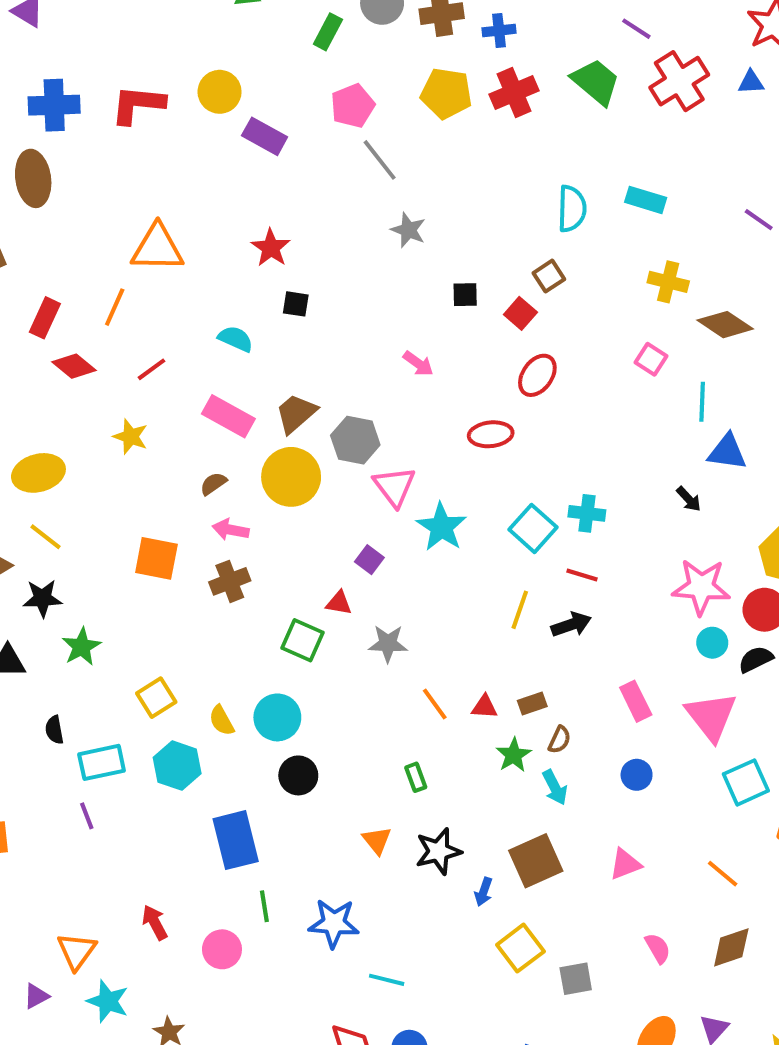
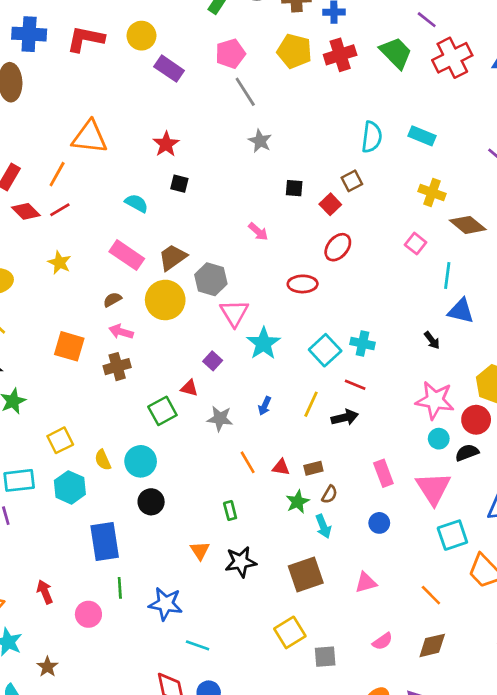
red line: (152, 369) -> (60, 210), moved
green square: (302, 640) -> (162, 411), turned 32
blue arrow: (484, 892) -> (265, 406), moved
pink semicircle: (658, 948) -> (382, 641), turned 80

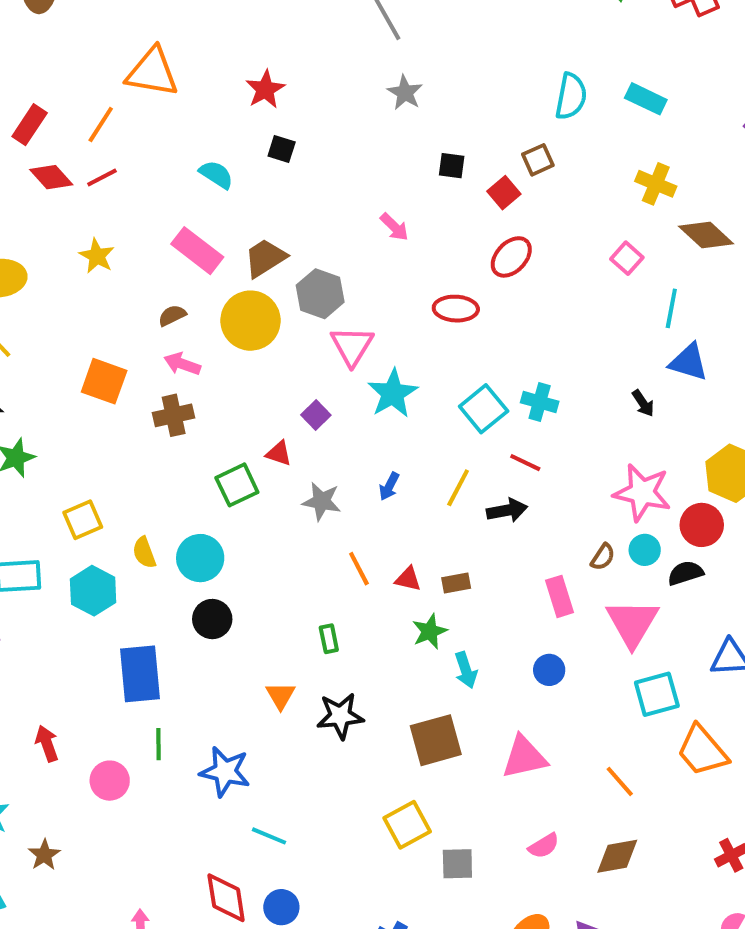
brown semicircle: (330, 494) -> (603, 557), moved
pink triangle: (366, 583) -> (524, 757), size x1.4

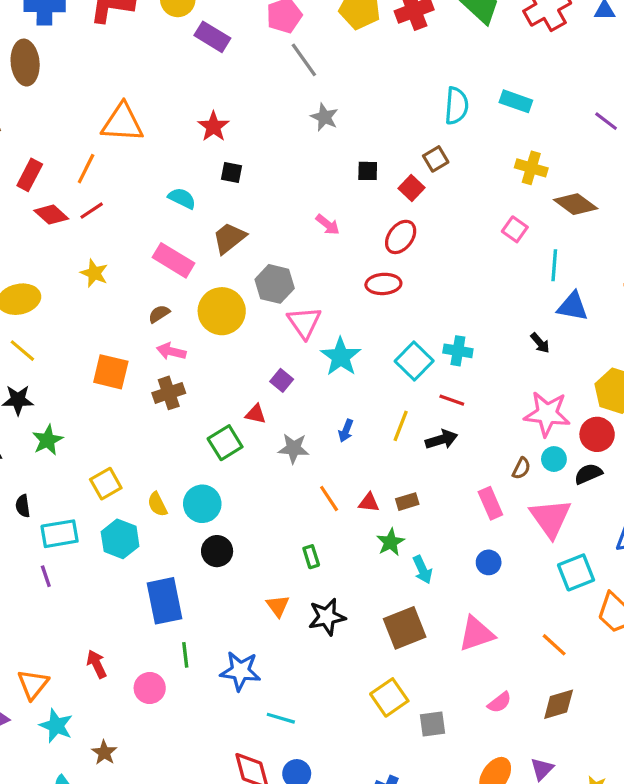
red ellipse: (511, 257) -> (401, 237), moved
brown trapezoid: (265, 258) -> (229, 238), moved

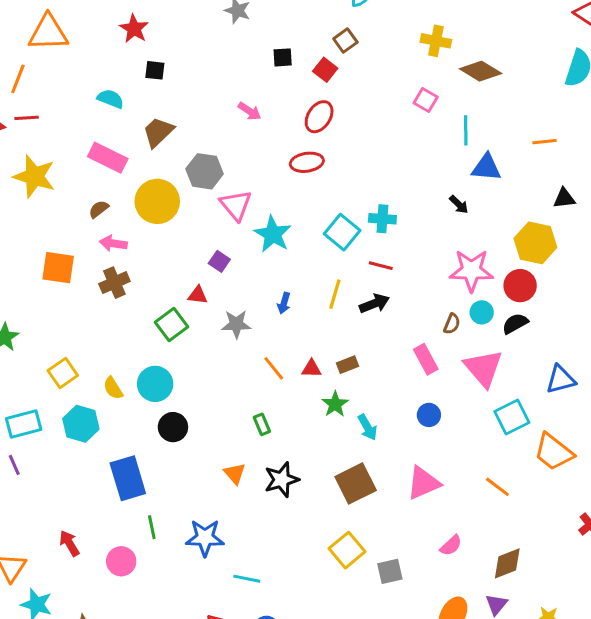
red line: (92, 211) -> (27, 118), turned 35
yellow star: (94, 273) -> (34, 176), size x1.6
brown diamond: (559, 704) -> (507, 563), moved

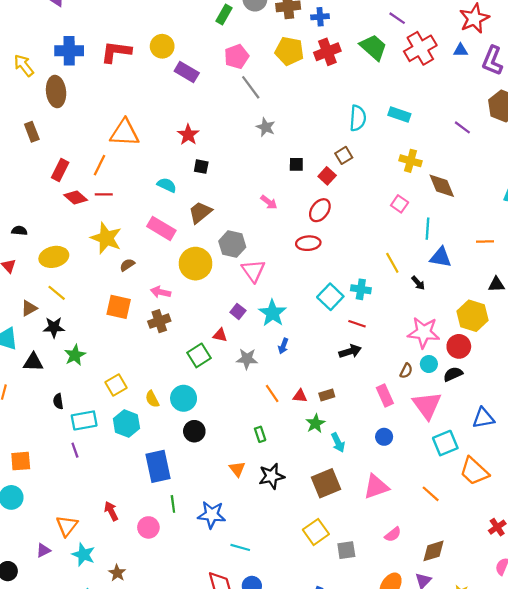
brown diamond: (481, 71) -> (442, 186), turned 32
brown semicircle: (99, 209) -> (127, 265), moved
cyan star: (273, 234) -> (273, 313), moved
yellow line: (335, 294) -> (392, 263), moved, turned -50

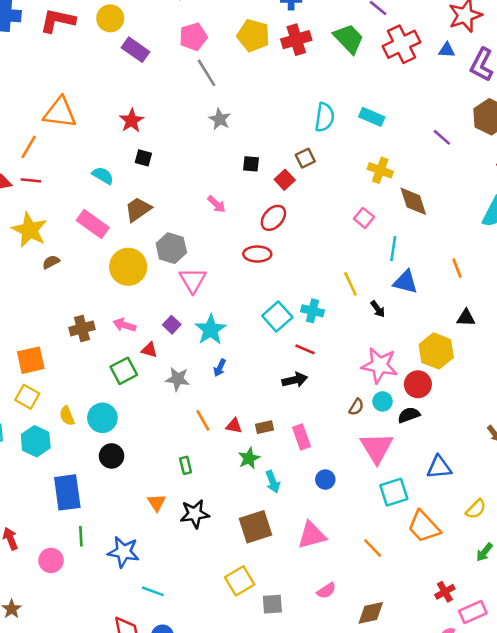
orange line: (485, 241) -> (457, 268), turned 66
pink arrow: (161, 292) -> (124, 325), moved
orange square: (119, 307) -> (31, 360), moved, turned -30
yellow square: (116, 385) -> (27, 397), turned -35
pink rectangle: (385, 395) -> (301, 437), moved

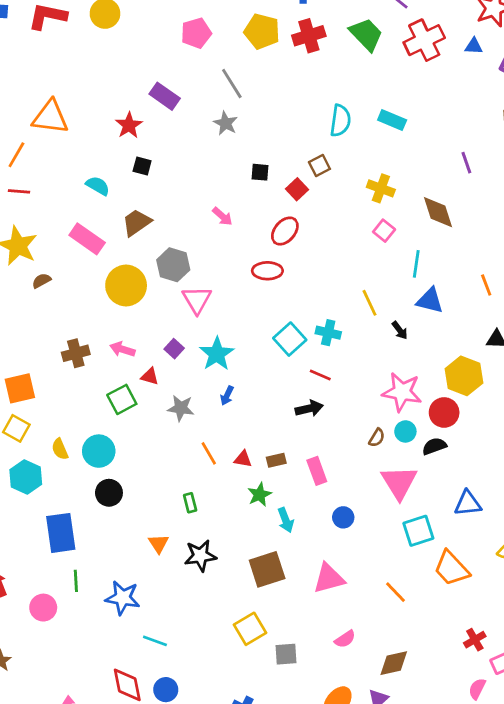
purple rectangle: (136, 50) -> (165, 96), moved
gray line: (207, 73) -> (232, 84), moved
purple line: (442, 137) -> (466, 163), moved, turned 30
yellow cross: (380, 170) -> (381, 188), moved

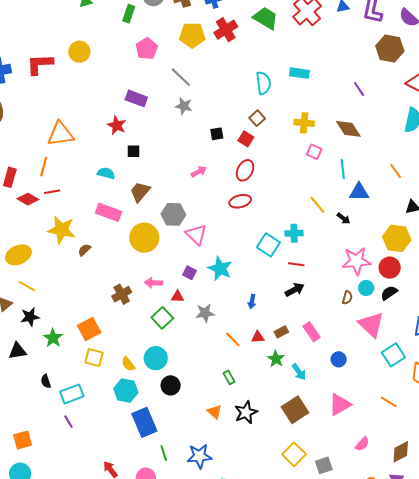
pink arrow: (222, 216) -> (199, 172), turned -56
blue arrow: (227, 396) -> (252, 302), moved
cyan hexagon: (26, 477) -> (126, 391), moved

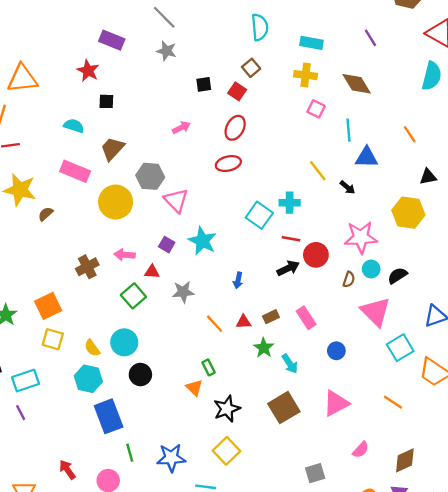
cyan rectangle: (299, 73) -> (312, 43), moved
red circle: (390, 268) -> (316, 255), moved
orange triangle: (215, 412) -> (194, 388), moved
yellow square: (294, 454) -> (226, 451), moved

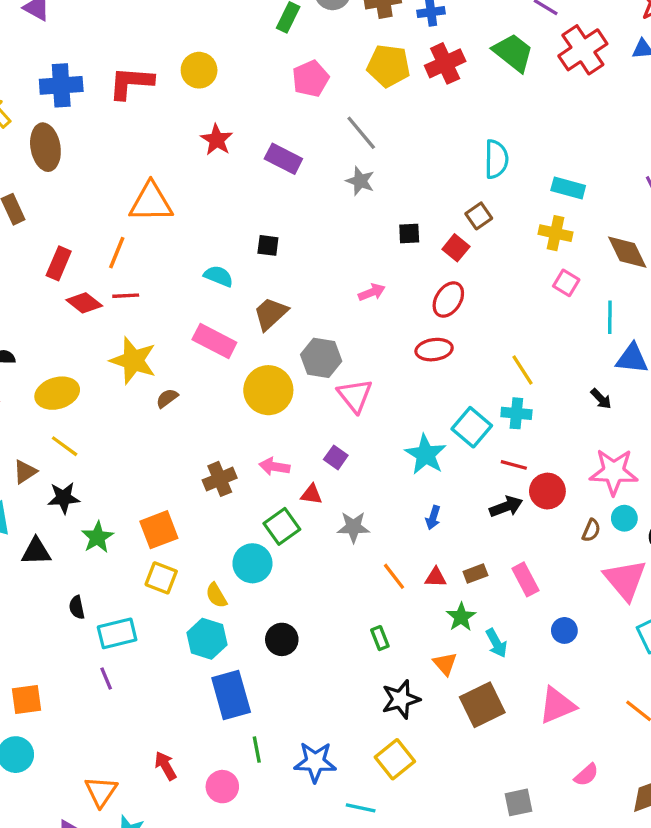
red star: (88, 71) -> (217, 140), moved
yellow line: (318, 171) -> (522, 370), moved
cyan star: (202, 241) -> (426, 454), moved
cyan circle: (124, 342) -> (252, 563), moved
orange triangle: (194, 388) -> (445, 664), moved

